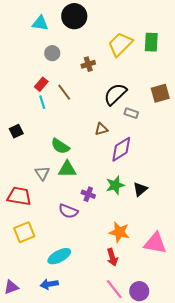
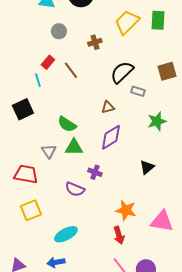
cyan line: (42, 102) -> (38, 80), moved
black square: (16, 131) -> (23, 109), size x1.5
purple diamond: (121, 149) -> (111, 137), moved
green star: (115, 185) -> (157, 121), moved

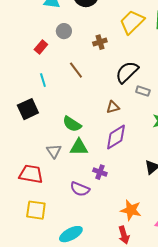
red rectangle: (48, 62) -> (41, 47), moved
yellow square: (31, 210) -> (36, 210), turned 30

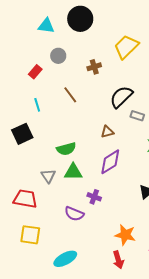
green semicircle: (72, 124) -> (66, 149), turned -48

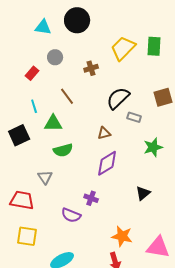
green triangle: (73, 172) -> (53, 123), moved

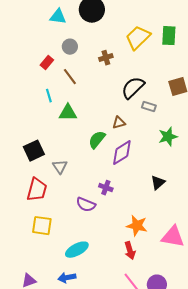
brown line: (67, 96) -> (70, 77), moved
black square: (19, 135) -> (34, 151), moved
green semicircle: (63, 150) -> (97, 140), moved, turned 144
red trapezoid: (22, 200) -> (37, 190), turned 95

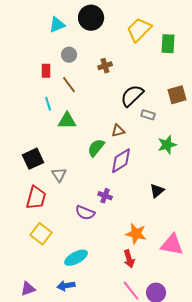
cyan triangle: (58, 17) -> (57, 25), turned -30
yellow trapezoid: (138, 38) -> (139, 30), moved
red rectangle: (47, 63) -> (46, 71), turned -40
yellow square: (42, 226) -> (41, 234), turned 30

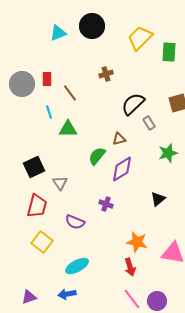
gray circle: (69, 55) -> (22, 84), moved, size x1.6
gray rectangle: (148, 115) -> (149, 123), turned 40
purple semicircle: (85, 213) -> (75, 222), moved

